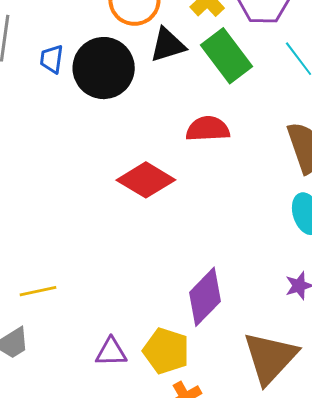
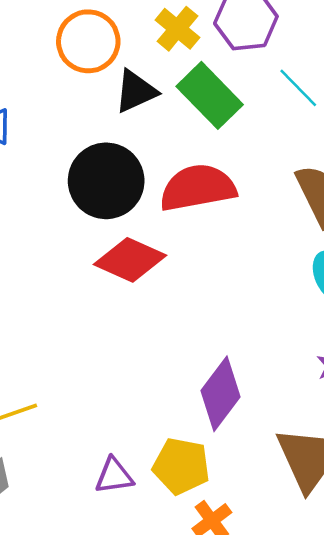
black circle: (104, 68) -> (106, 181), moved
red semicircle: (208, 129) -> (198, 188), size x1.4

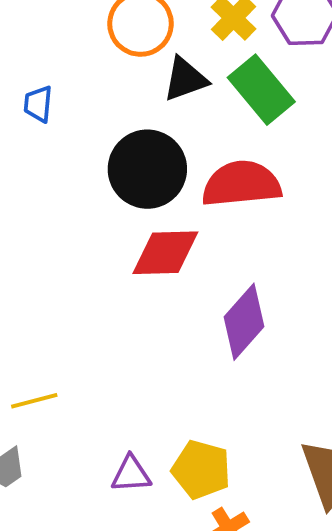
red diamond: (130, 260) -> (165, 253), turned -30
purple diamond: (220, 394) -> (244, 322), moved

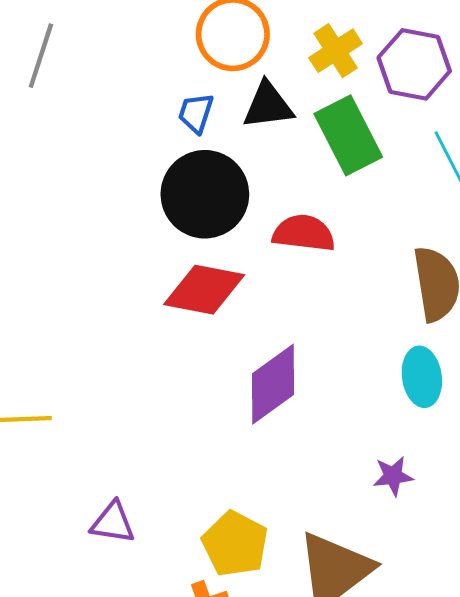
blue trapezoid: (38, 104) -> (196, 113), moved
red semicircle: (241, 184) -> (304, 233), size x0.7
yellow pentagon: (201, 470) -> (235, 544), moved

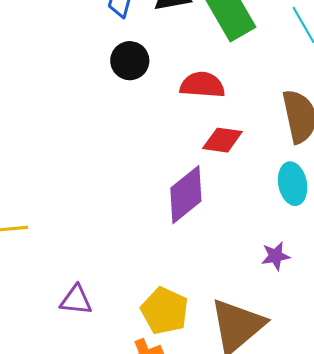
black circle: (205, 194) -> (130, 61), size x0.6
red diamond: (204, 290) -> (222, 140), moved, size x0.7

